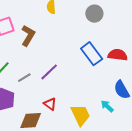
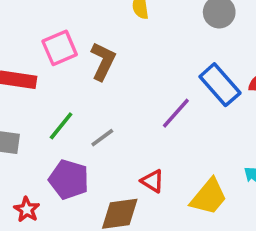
purple line: (49, 72) -> (176, 113), moved
yellow trapezoid: (80, 115) -> (209, 197), turned 70

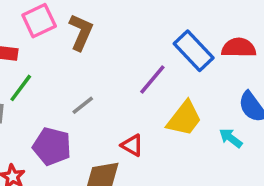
green line: (61, 126) -> (21, 88), moved
yellow trapezoid: (209, 197) -> (184, 119), moved

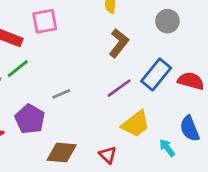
brown L-shape: (81, 32) -> (119, 43), moved
blue rectangle: (194, 51) -> (156, 74), turned 68
red triangle: (132, 145) -> (108, 155), moved

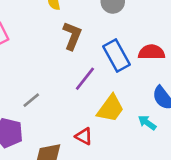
blue rectangle: (156, 74) -> (117, 56), turned -52
red triangle: (108, 155) -> (84, 136), moved

